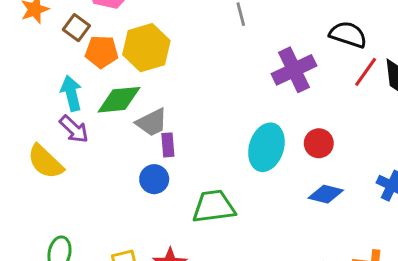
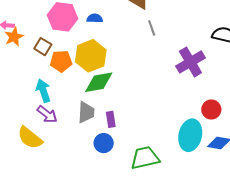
green diamond: (119, 100) -> (99, 82), moved
gray trapezoid: (152, 122) -> (86, 112), moved, turned -55
cyan ellipse: (266, 147) -> (190, 135), moved

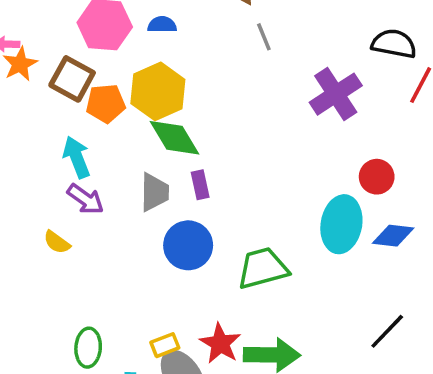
brown square: (43, 47) -> (72, 79), size x1.4
green diamond: (99, 82) -> (175, 138), turned 72
purple rectangle: (111, 119) -> (200, 185), moved
yellow semicircle: (30, 138) -> (57, 242), size x0.6
blue circle: (104, 143) -> (188, 245), size x1.4

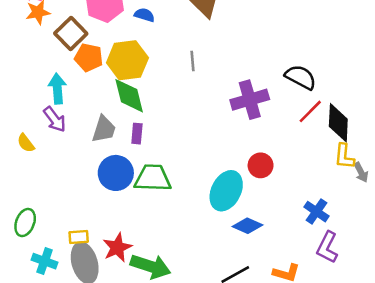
gray line: (264, 37) -> (193, 61), moved
blue diamond: (393, 236) -> (248, 226), moved
green trapezoid: (263, 268) -> (153, 178), moved

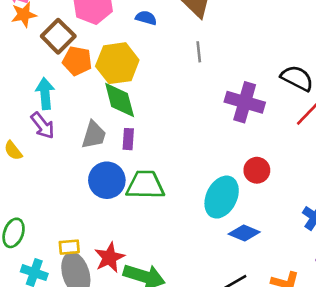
blue semicircle: (144, 15) -> (146, 18), moved
gray line: (193, 61) -> (199, 52), moved
purple cross: (250, 100) -> (245, 102), turned 33

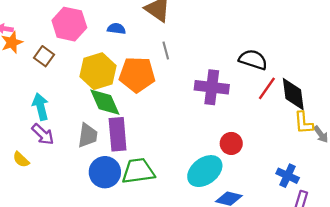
brown square: (58, 36) -> (44, 56), size x0.7
orange pentagon: (77, 61) -> (137, 75), moved, size x1.4
purple rectangle: (128, 139) -> (118, 134), size x1.8
cyan ellipse: (222, 197) -> (205, 171), turned 36

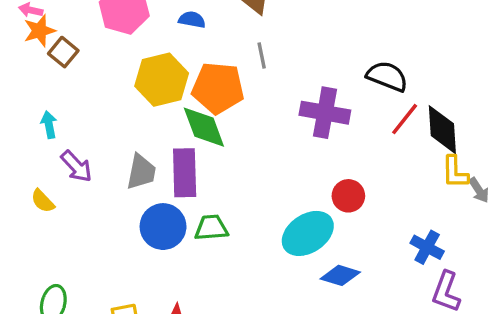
brown square: (44, 56) -> (63, 52), moved
green diamond: (105, 102) -> (204, 127), moved
cyan arrow: (41, 107) -> (49, 125), moved, size x0.7
green trapezoid: (138, 171) -> (211, 228), size x0.7

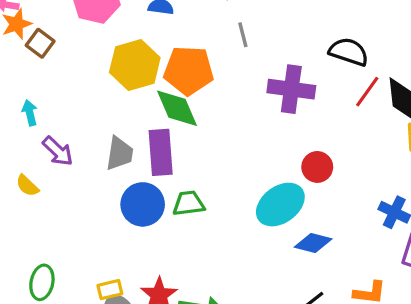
gray line: (262, 56) -> (243, 35), moved

